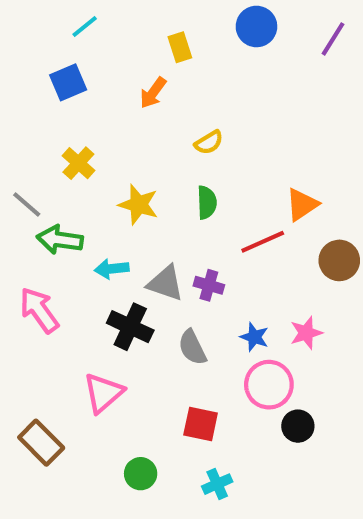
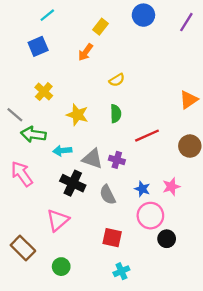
yellow rectangle: (180, 47) -> (101, 27), turned 56
orange triangle: (302, 205) -> (189, 100), moved
green circle: (141, 474) -> (61, 267), moved

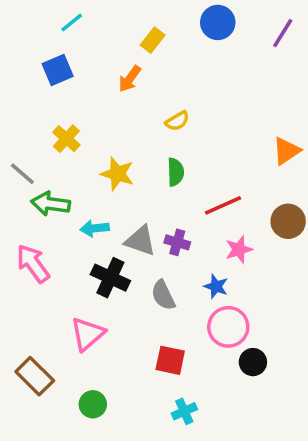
pink star: (171, 187) -> (239, 249), moved

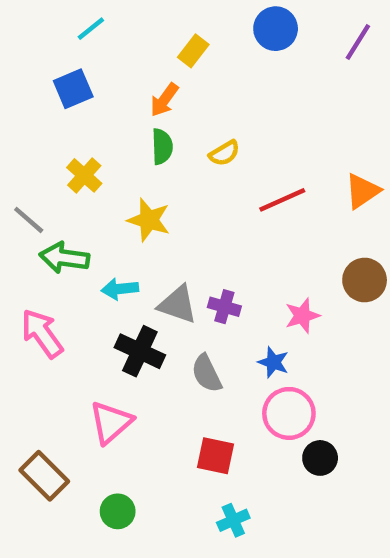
green semicircle: (176, 172) -> (162, 147), moved
red line: (223, 205) -> (282, 200), moved

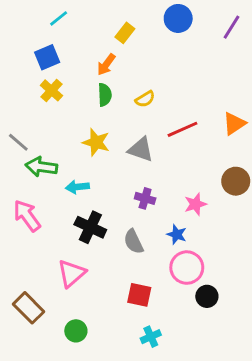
yellow cross: (84, 175) -> (51, 90), moved
gray triangle: (178, 304) -> (141, 149), moved

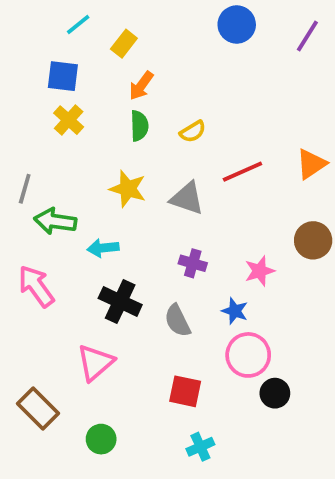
yellow rectangle: (125, 33) -> (124, 44), moved
blue square: (47, 57) -> (63, 76), turned 30
gray line: (18, 142) -> (25, 189), turned 65

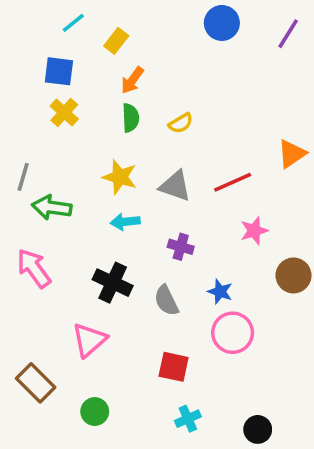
red line: (242, 172) -> (233, 182), moved
brown circle: (313, 240) -> (293, 275), moved
cyan arrow: (103, 248) -> (125, 222), moved
pink star: (260, 271) -> (254, 231), moved
black circle: (275, 393) -> (258, 429), moved

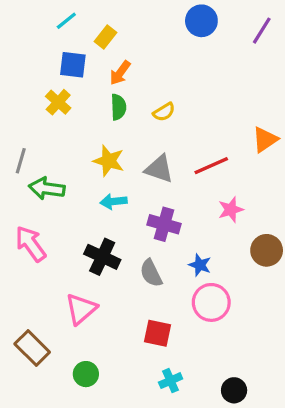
blue square: (59, 71) -> (73, 65), moved
purple cross: (181, 247) -> (164, 224), size x1.4

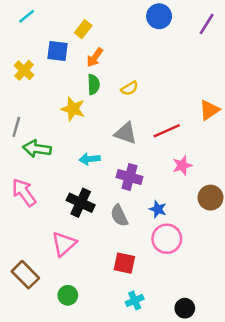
cyan line: (66, 21) -> (27, 16), moved
yellow cross: (58, 102) -> (24, 70), moved
yellow star: (109, 161) -> (73, 109), moved

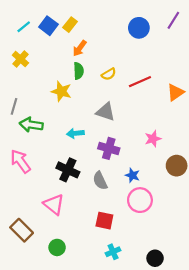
cyan line: (27, 16) -> (24, 27), moved
blue circle: (159, 16) -> (139, 28), moved
blue square: (57, 51) -> (48, 26), moved, turned 30
red line: (167, 131) -> (140, 82), moved
pink triangle: (64, 244) -> (54, 204), turned -40

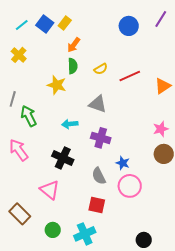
green arrow: (31, 125) -> (29, 116), turned 55
pink star: (153, 139) -> (161, 129), moved
gray semicircle: (100, 181) -> (99, 176), moved
cyan cross: (113, 252) -> (85, 234), moved, size x1.5

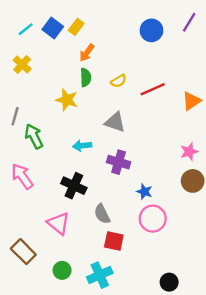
gray semicircle: (99, 176) -> (102, 214), moved

